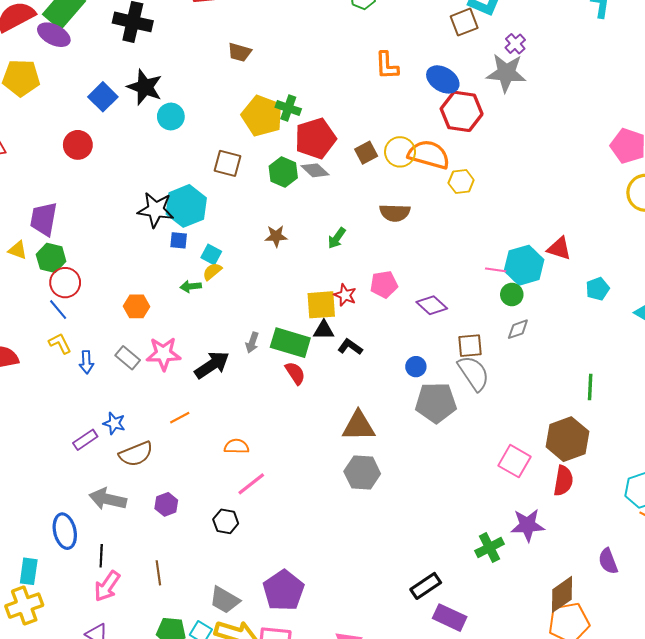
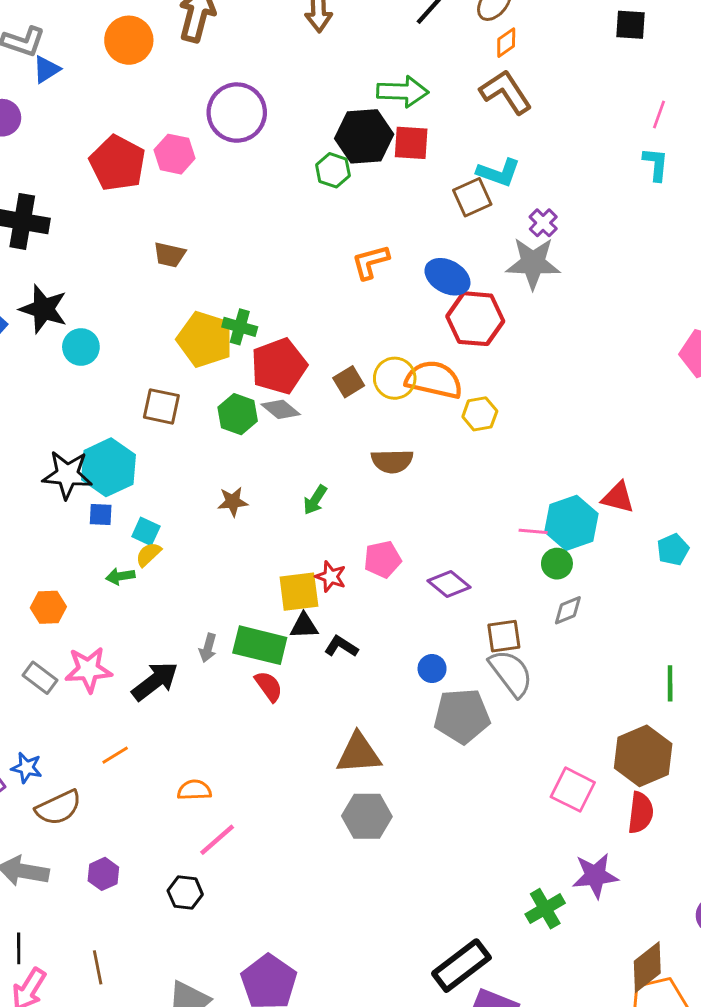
orange L-shape: (387, 66) -> (370, 262), turned 80
black rectangle: (426, 586) -> (461, 966), size x1.4

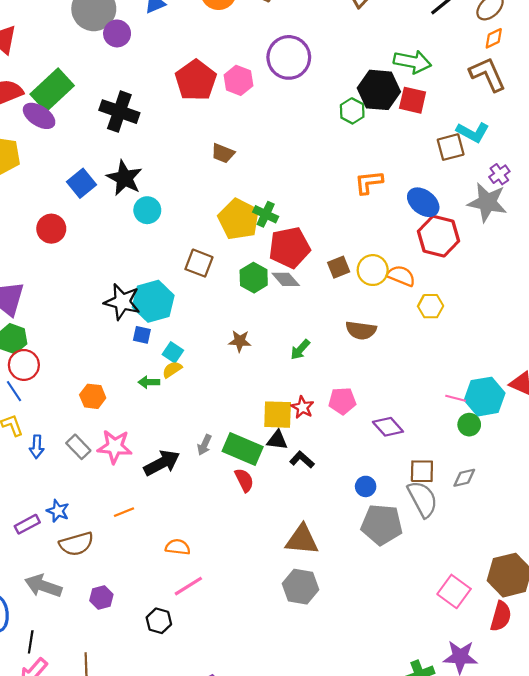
orange semicircle: (434, 380) -> (401, 276), size x0.7
gray diamond: (568, 610) -> (464, 478), moved

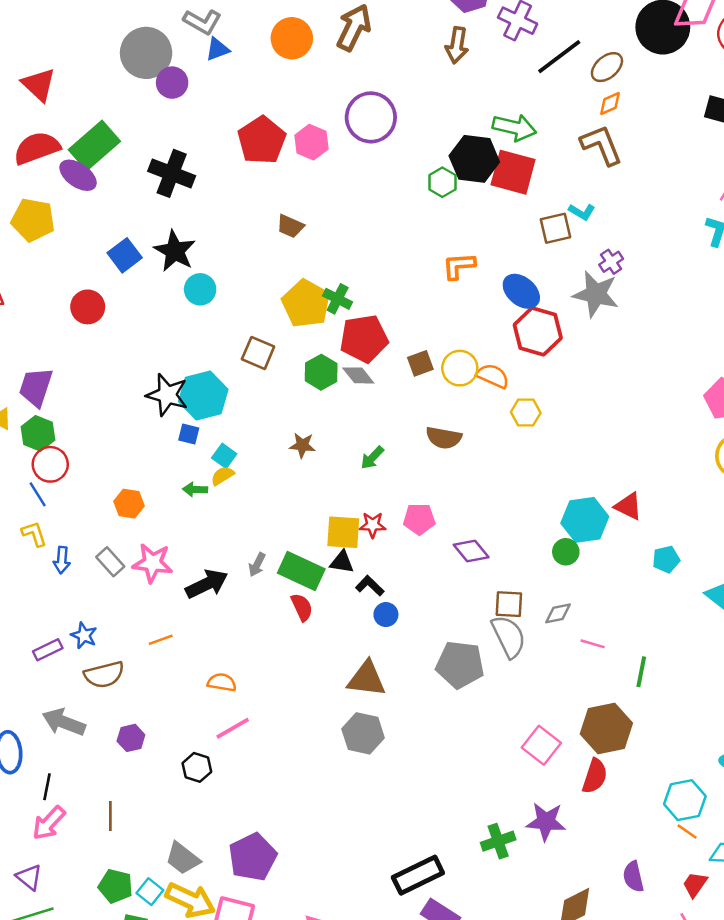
red square: (413, 100) -> (513, 172), size x1.4
cyan L-shape: (473, 132) -> (582, 212), size x0.7
pink line: (456, 398) -> (593, 644), moved
red star: (302, 407) -> (373, 525), turned -30
blue circle: (366, 486) -> (386, 615), moved

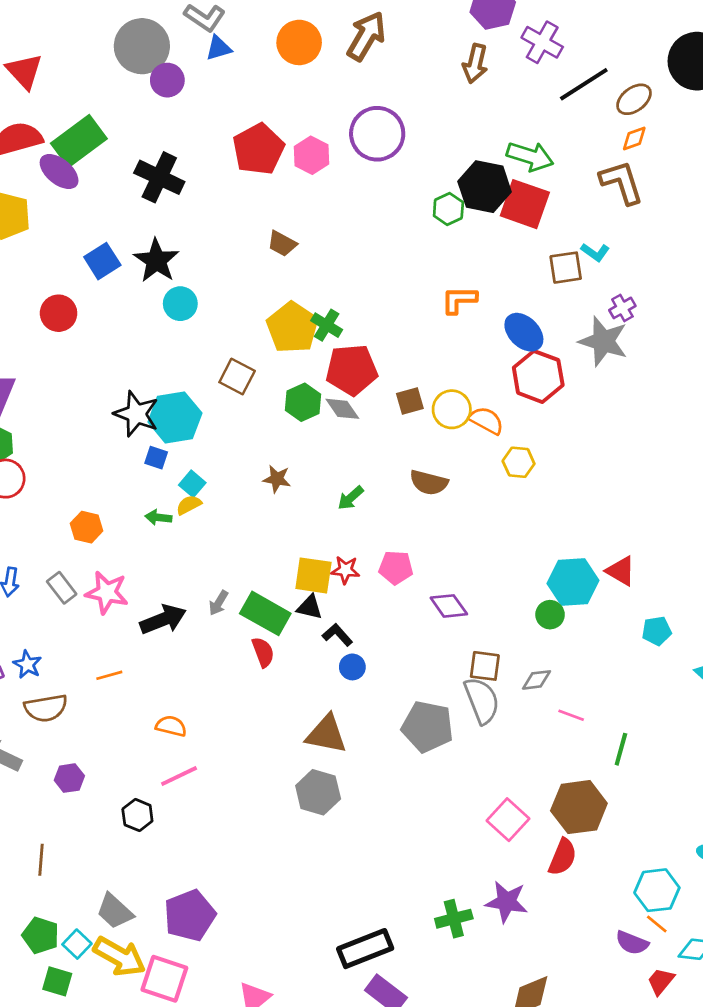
purple semicircle: (633, 877) -> (632, 943), moved, turned -60

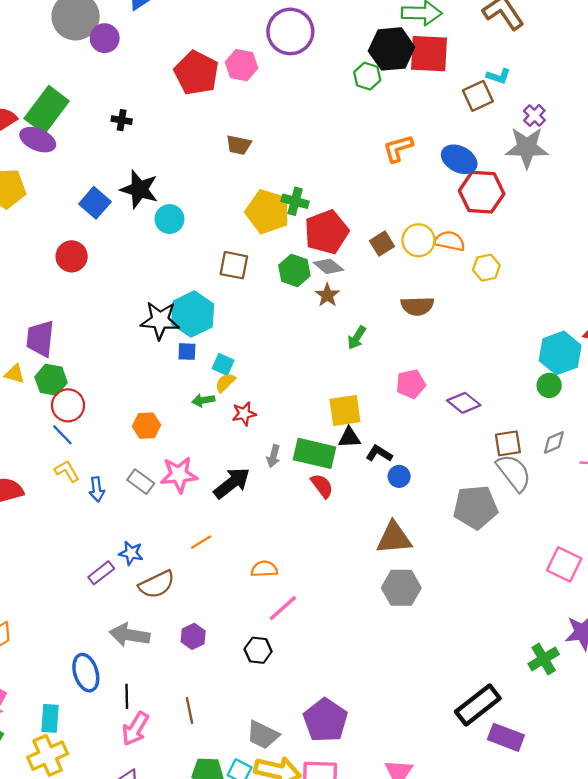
black cross: (159, 177) -> (122, 120), size x0.5
brown star: (277, 479) -> (327, 295), moved, turned -30
red star: (345, 570) -> (244, 414), moved

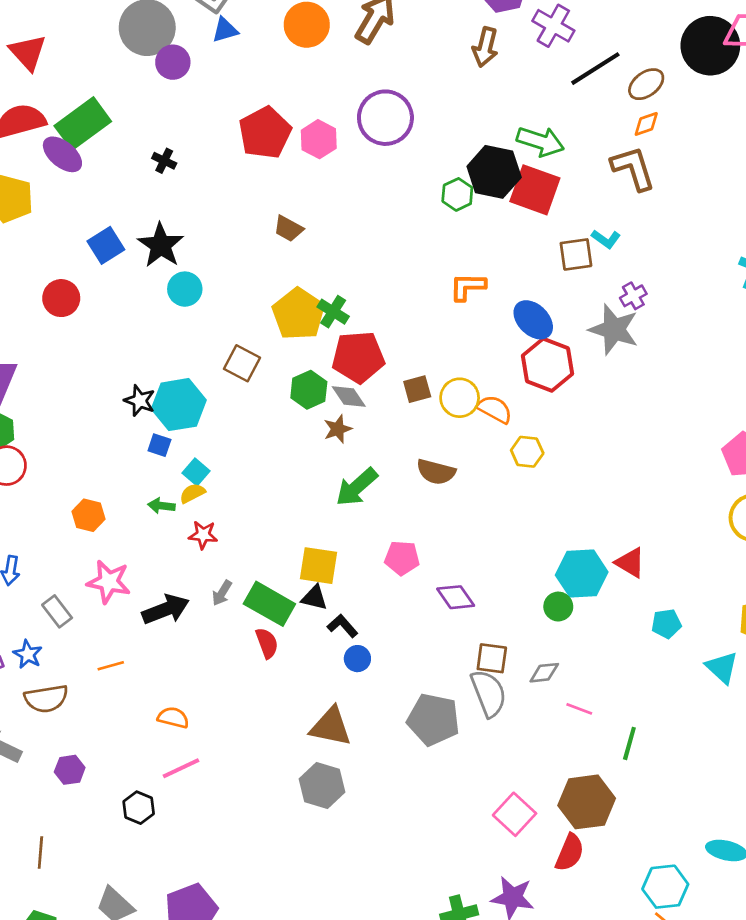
black star: (160, 320) -> (140, 401), size x0.7
green arrow: (357, 338) -> (357, 487), size x1.6
gray rectangle: (141, 482) -> (57, 611), moved

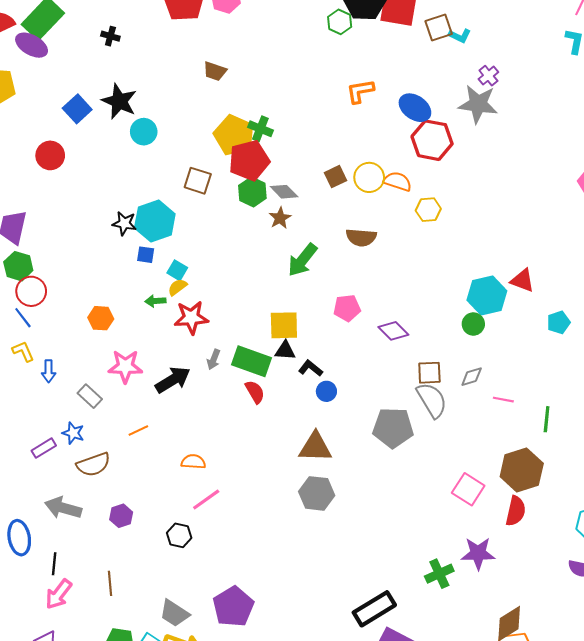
brown square: (576, 254) -> (439, 28), moved
red pentagon: (358, 357) -> (249, 160), moved
red star: (203, 535) -> (191, 318), size x1.5

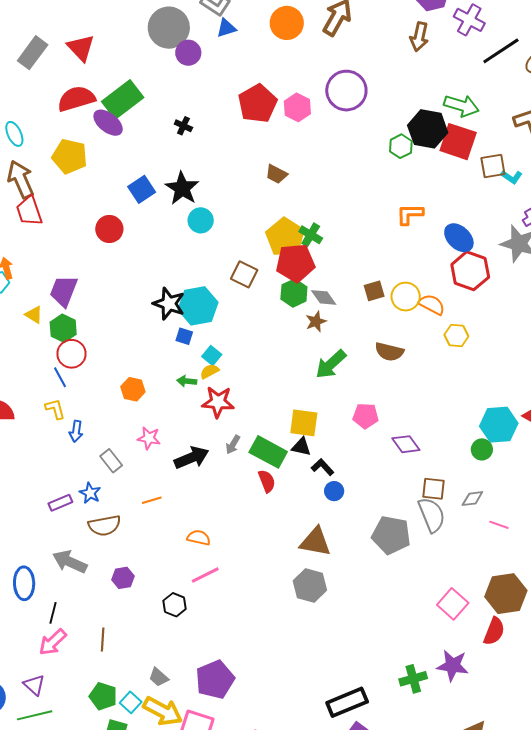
black star: (124, 223) -> (169, 304), size x1.4
pink star: (125, 366) -> (149, 438), size x0.7
gray trapezoid: (174, 613) -> (159, 677), size x0.7

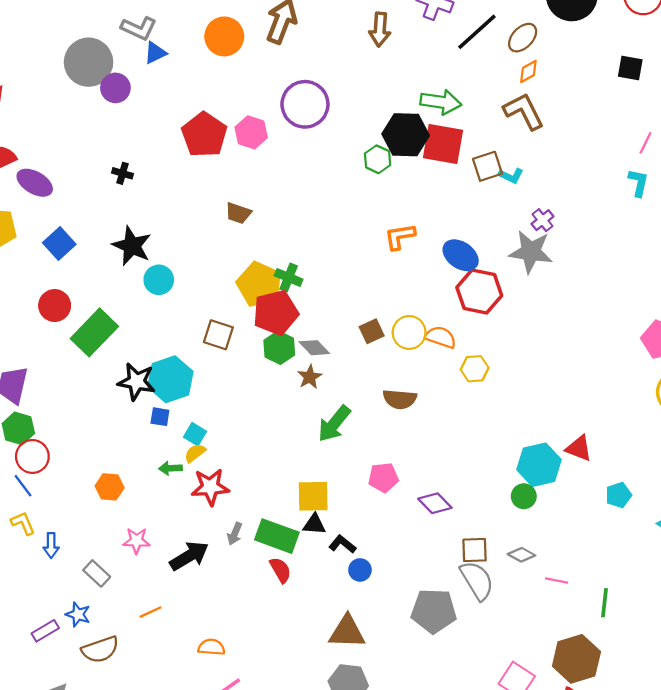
green rectangle: (123, 100) -> (94, 332), moved
blue square: (142, 189) -> (59, 244), moved
gray diamond: (472, 499) -> (521, 555), turned 45

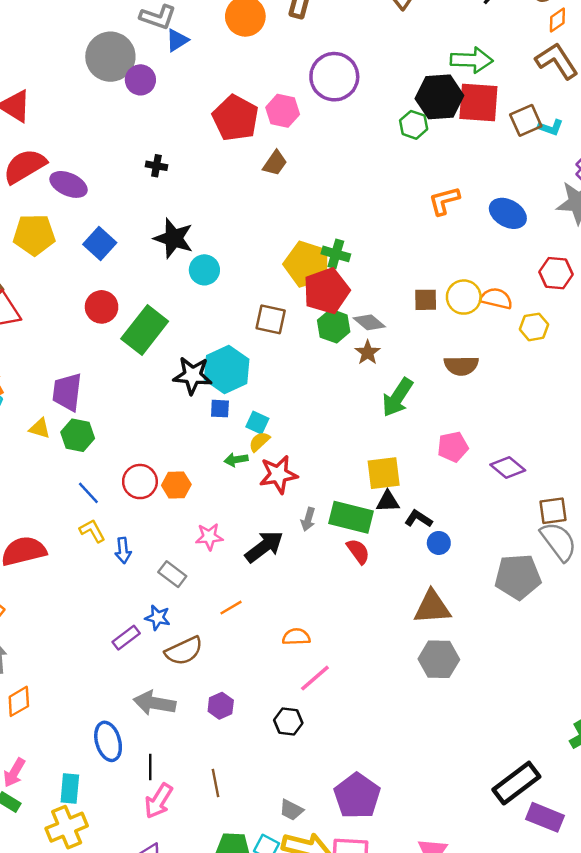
brown trapezoid: (238, 213) -> (275, 163), moved, turned -68
red hexagon: (479, 291) -> (556, 273), moved, size x0.7
brown square: (372, 331) -> (426, 300), turned 30
red circle: (32, 456) -> (140, 482), moved

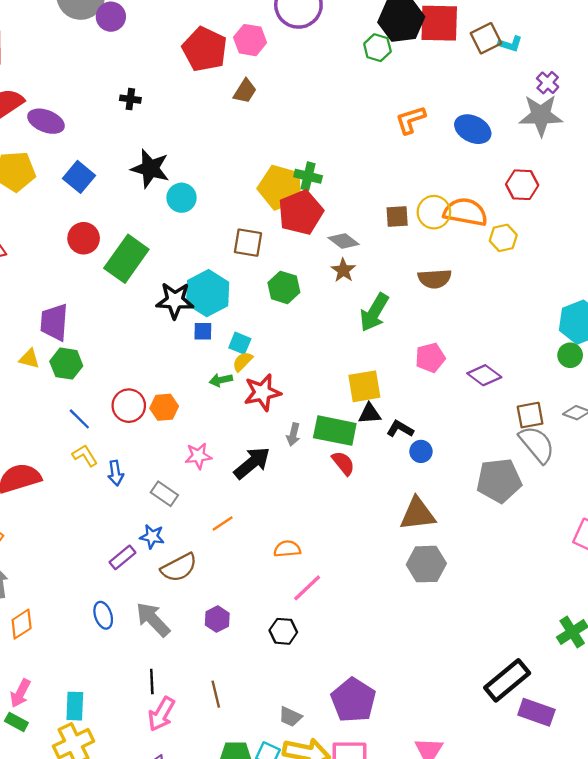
orange semicircle: (496, 298) -> (465, 212), size x1.4
green hexagon: (334, 326) -> (284, 287), moved
gray arrow: (154, 703) -> (153, 619), turned 39
blue ellipse: (108, 741) -> (103, 615), moved, size x0.7

